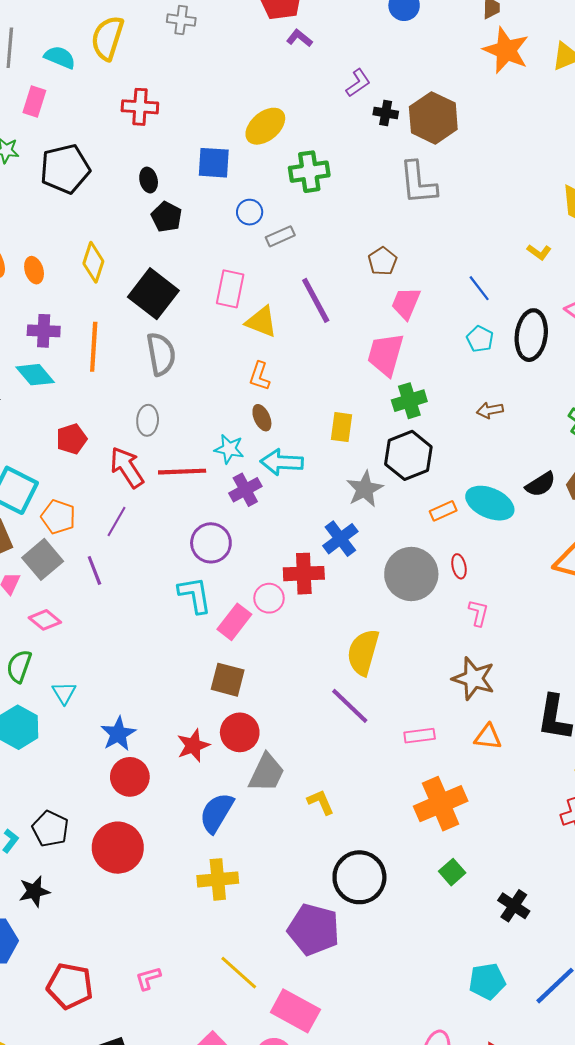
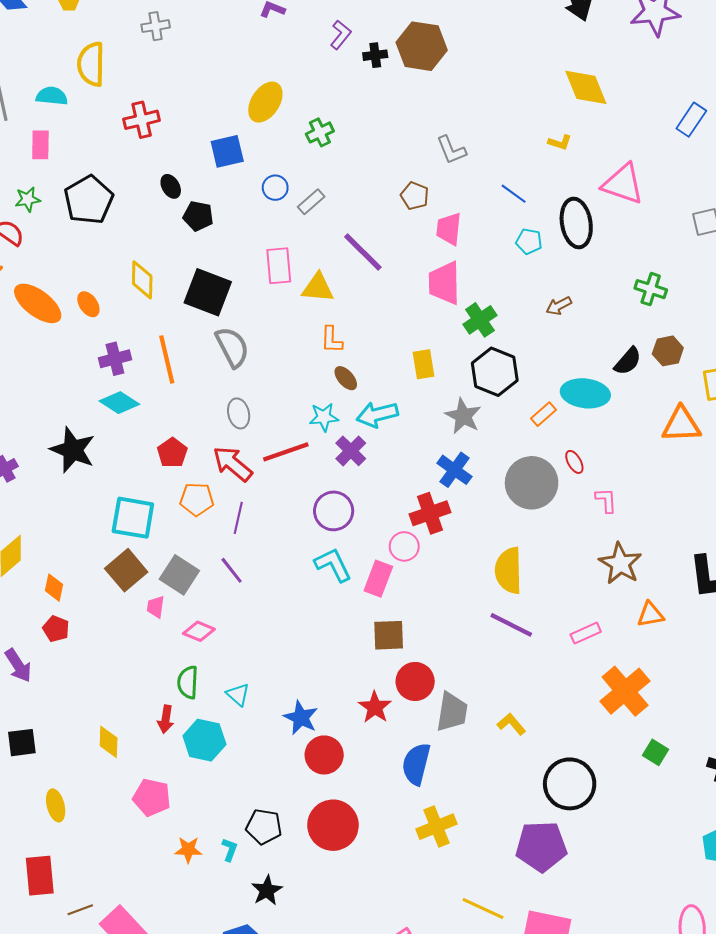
green cross: (309, 172) -> (320, 132), size x0.7
gray L-shape: (418, 183) -> (451, 150), moved, size x0.7
orange pentagon: (58, 517) -> (197, 499), moved
brown star: (474, 679) -> (620, 564), turned 30

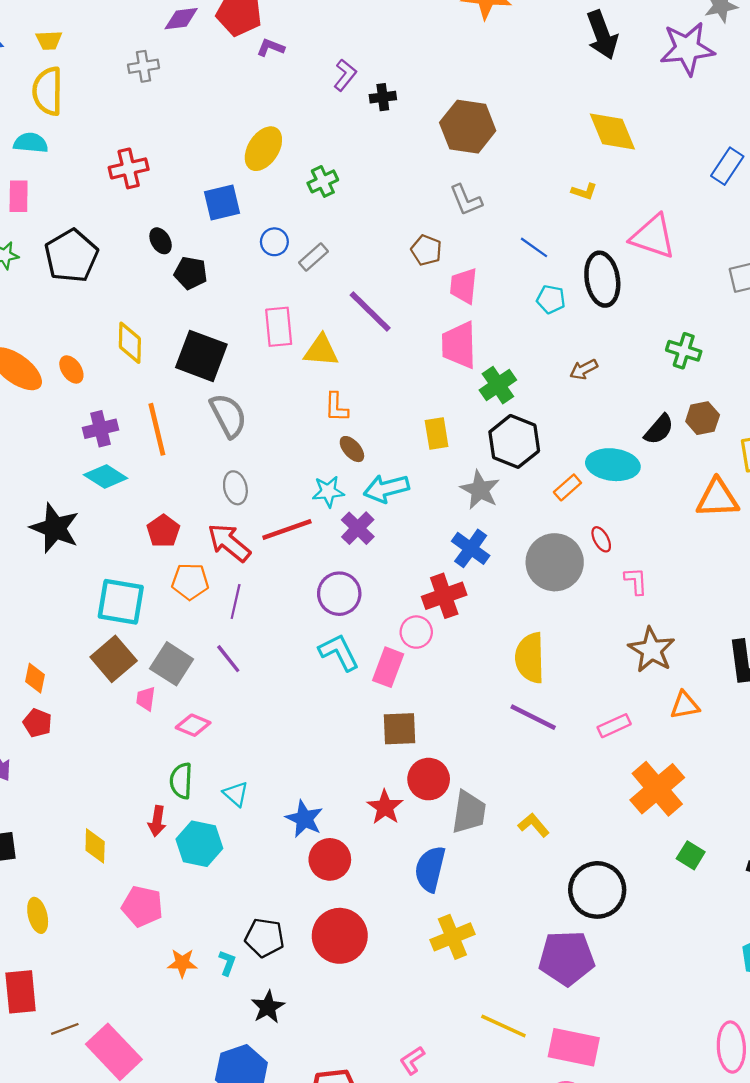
brown hexagon: (422, 46) -> (468, 127), moved
yellow semicircle: (91, 64) -> (48, 91), moved

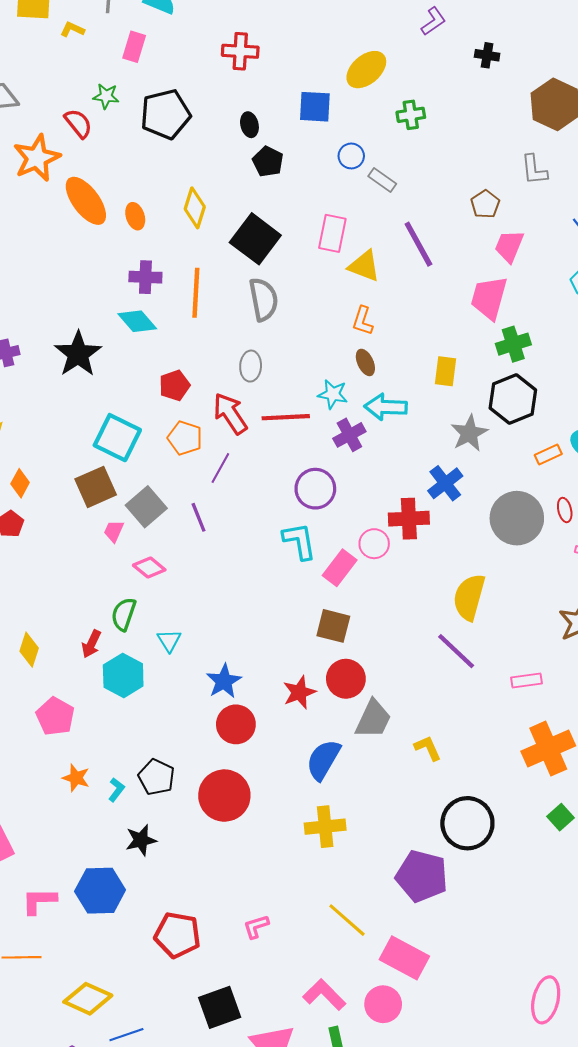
purple L-shape: (345, 75) -> (433, 21), moved
gray rectangle: (313, 257) -> (382, 180), turned 60

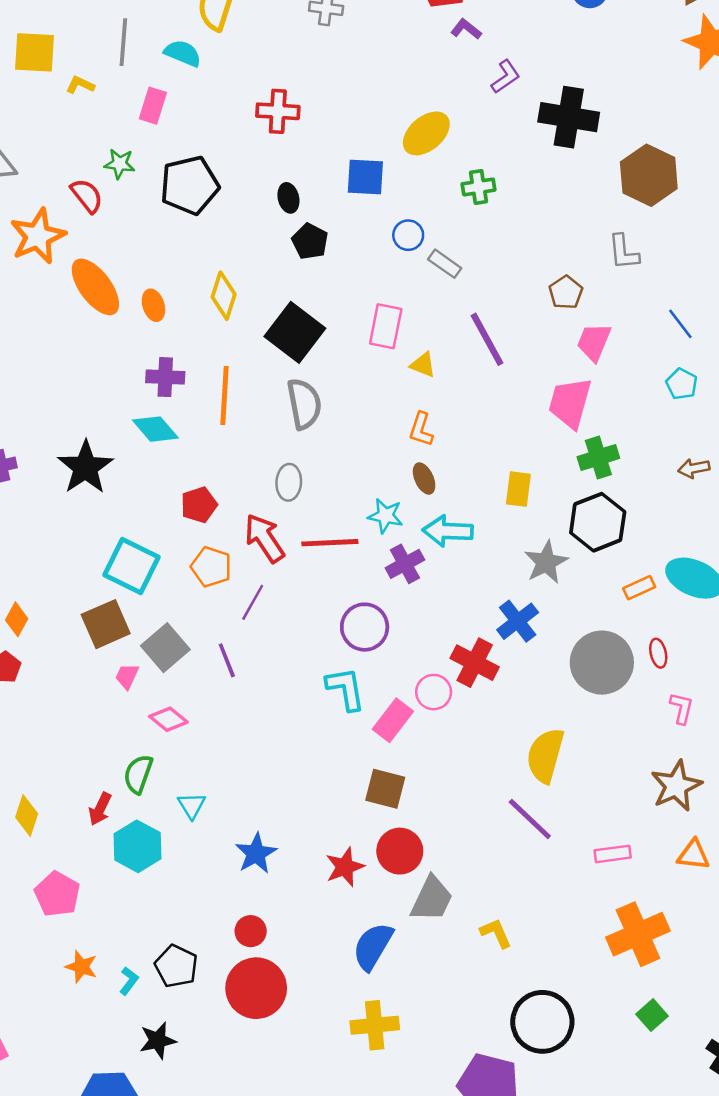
black cross: (487, 55) -> (569, 117), size x2.0
yellow triangle: (364, 266) -> (423, 365), size x0.7
red cross: (409, 519) -> (475, 663), turned 30
red circle: (236, 724) -> (251, 931), moved, size x0.7

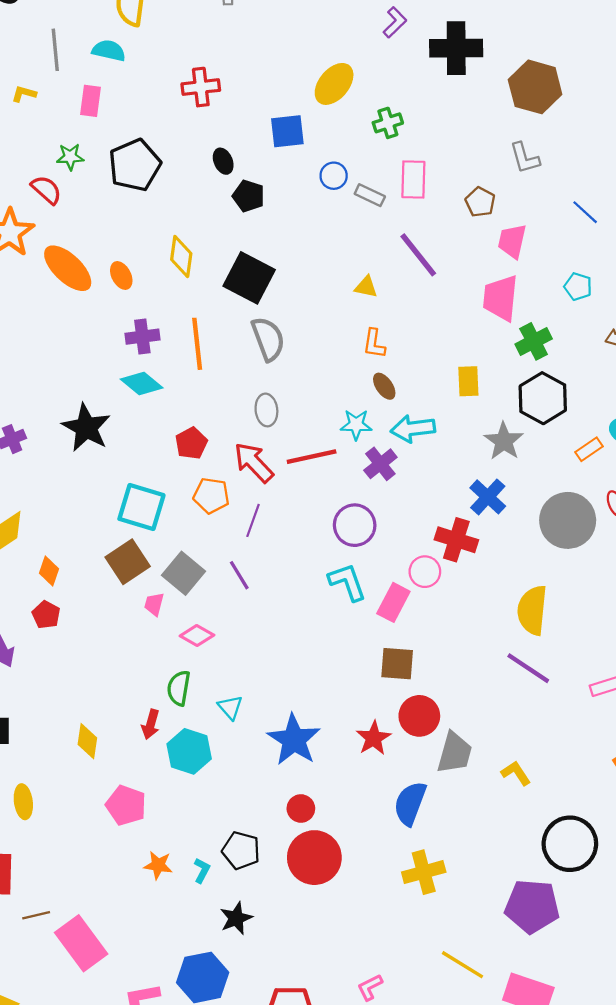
pink rectangle: (386, 326) -> (413, 180), moved
cyan pentagon: (682, 384) -> (578, 287), moved
blue star: (256, 853) -> (294, 740), size x1.4

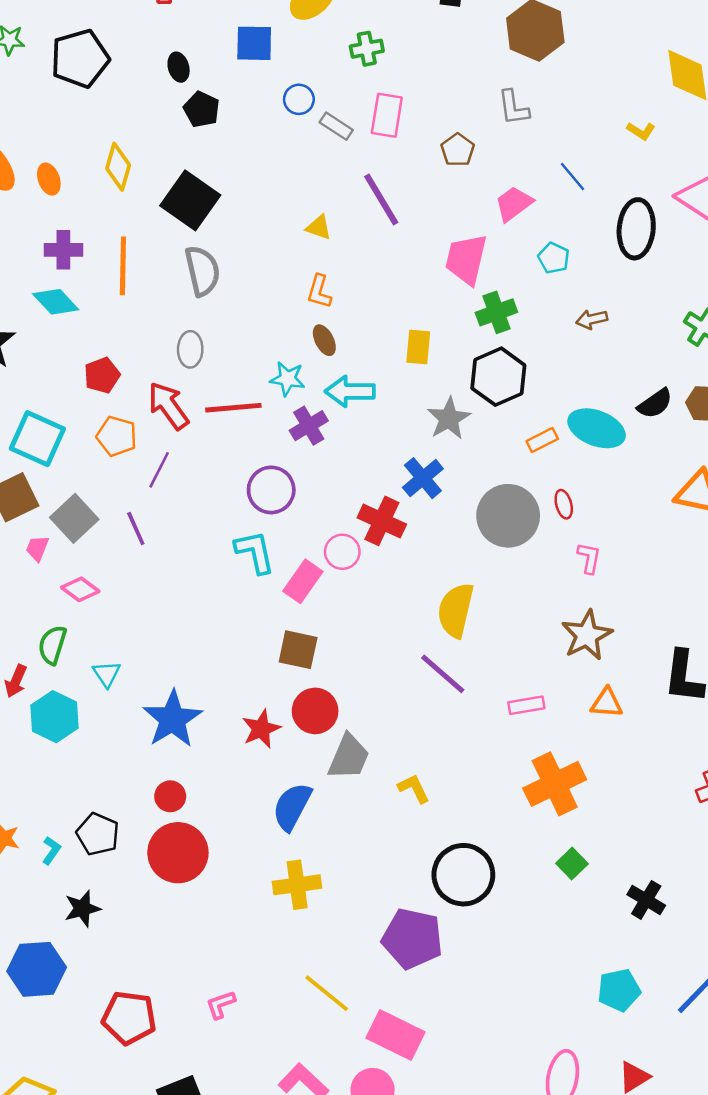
pink trapezoid: (512, 241) -> (514, 204), moved, turned 33

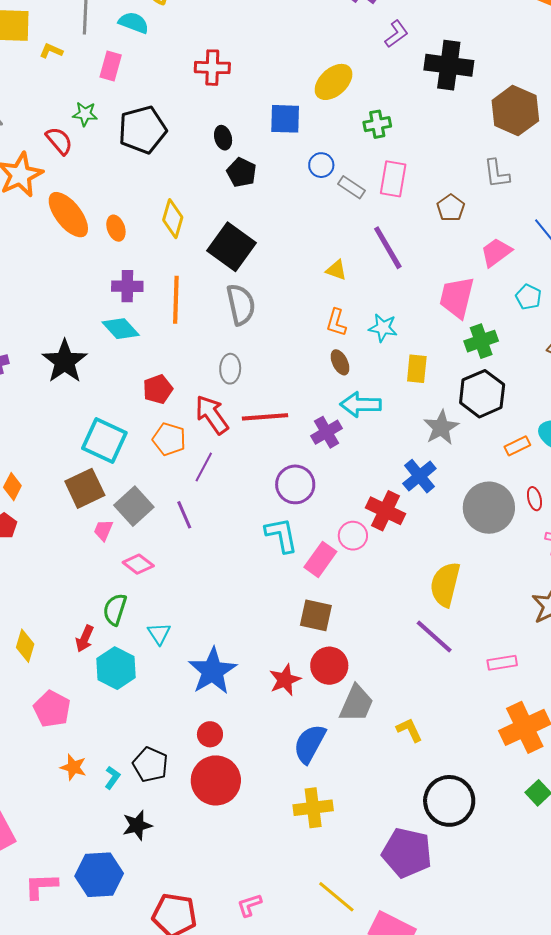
cyan star: (287, 379) -> (383, 328), moved

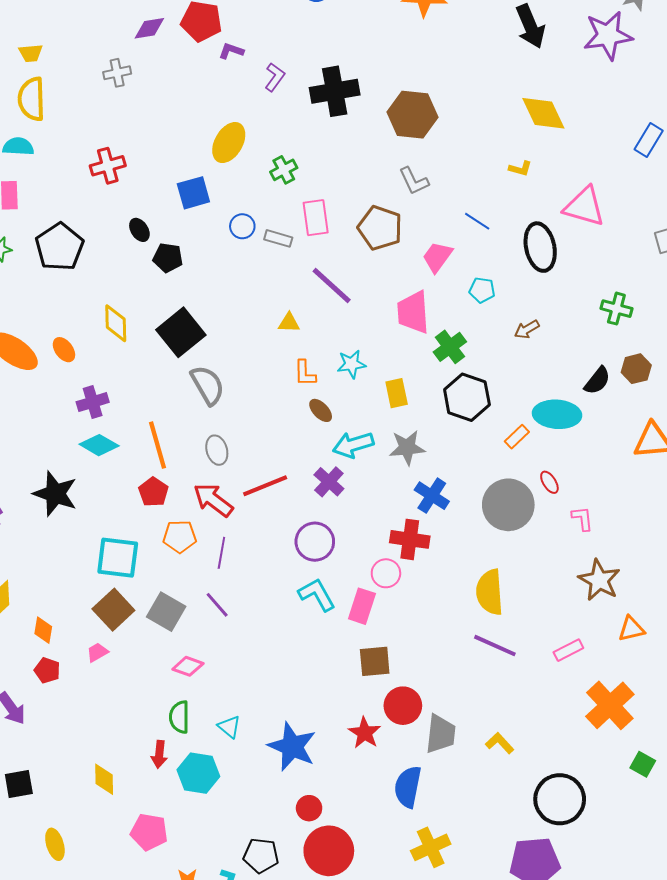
brown pentagon: (451, 208) -> (380, 228), size x1.6
black square: (232, 247) -> (181, 332), turned 33
orange line: (176, 300) -> (158, 445), moved
gray star: (441, 427) -> (407, 448), moved, turned -30
pink trapezoid: (103, 530) -> (97, 652), moved, turned 55

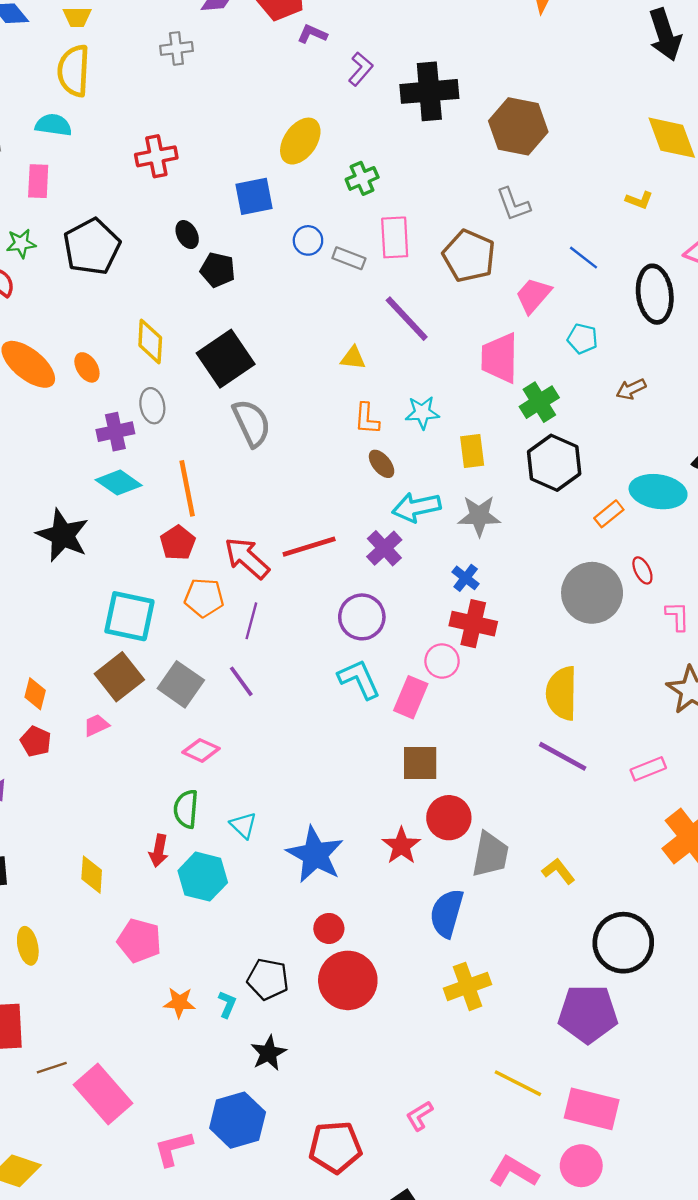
gray ellipse: (217, 450) -> (152, 406), moved
blue cross: (432, 496) -> (466, 578), moved, size x0.7

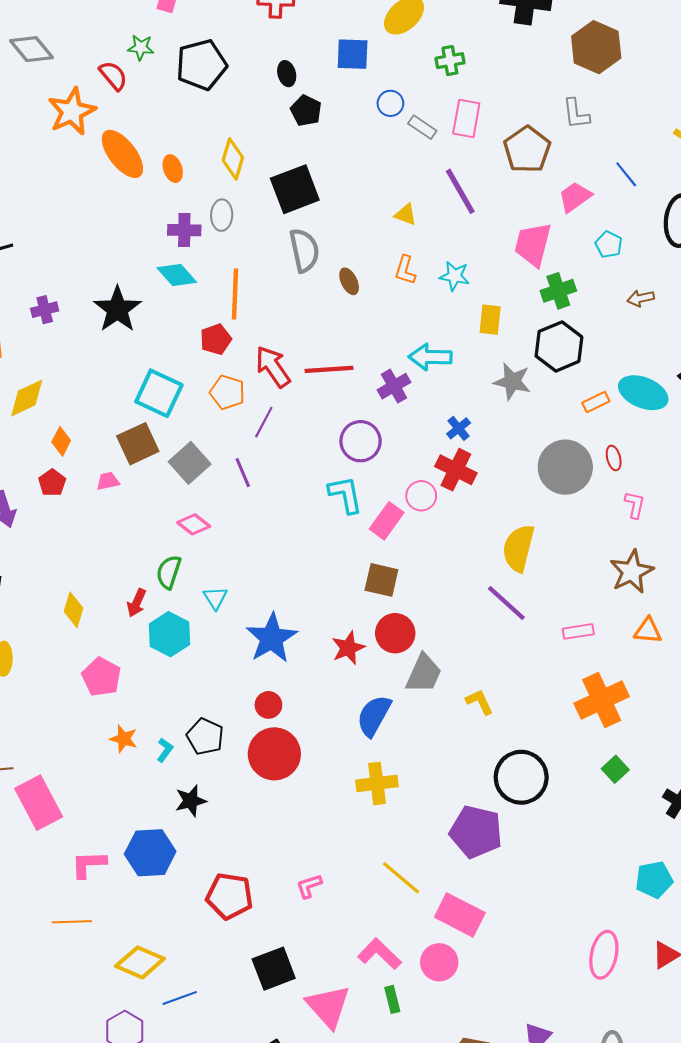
brown ellipse: (382, 464) -> (349, 281), moved
gray star: (479, 516) -> (512, 382), moved

